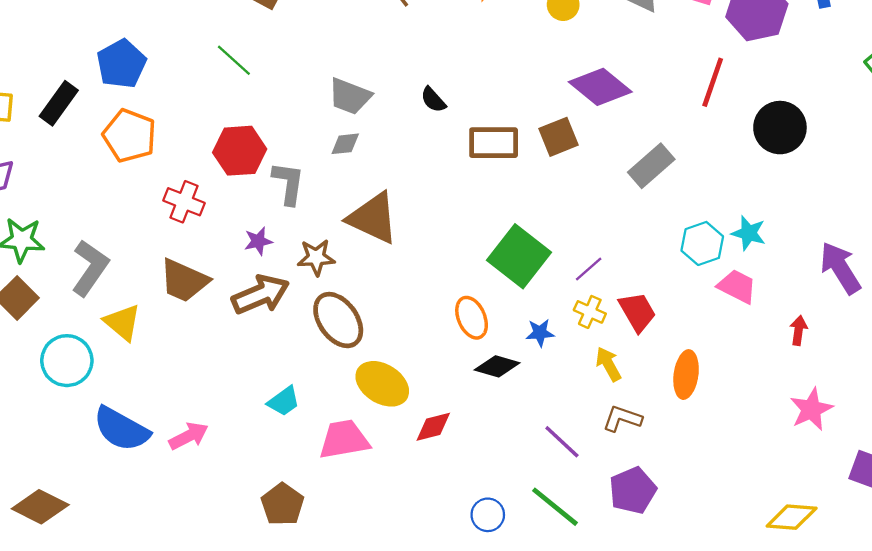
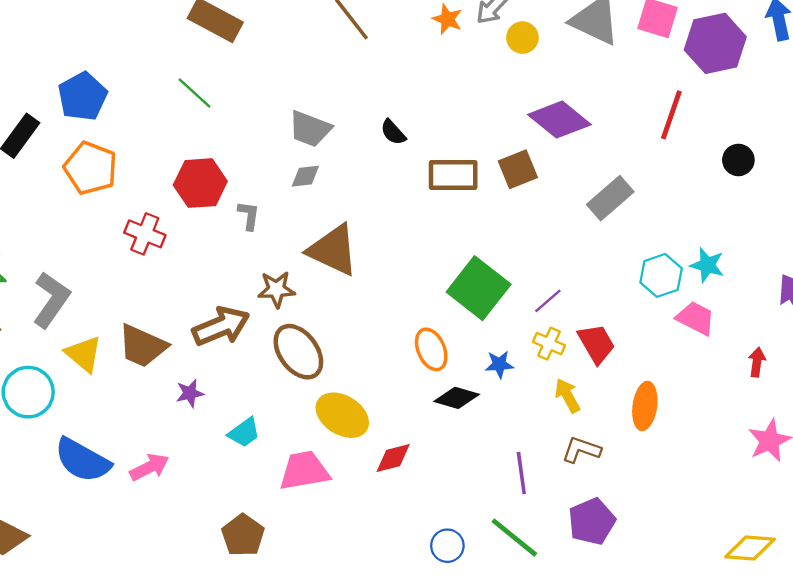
black circle: (780, 128) -> (738, 160), size x0.6
gray L-shape: (288, 183) -> (249, 215), size x0.7
purple star: (258, 241) -> (190, 393), moved
brown trapezoid: (184, 281) -> (143, 346), moved
purple line: (562, 442) -> (521, 473), turned 39

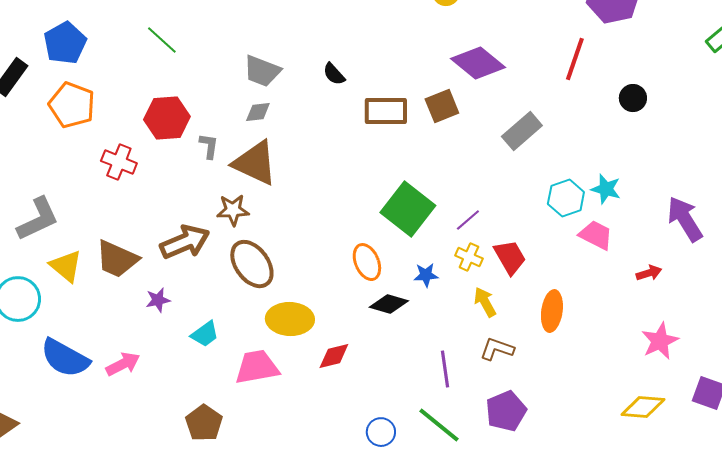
brown triangle: (333, 250) -> (255, 163), moved
gray L-shape: (51, 300) -> (38, 219), turned 30
red arrow: (757, 362) -> (649, 273), turned 65
yellow ellipse: (342, 415) -> (290, 319), turned -30
yellow diamond: (750, 548) -> (643, 407), moved

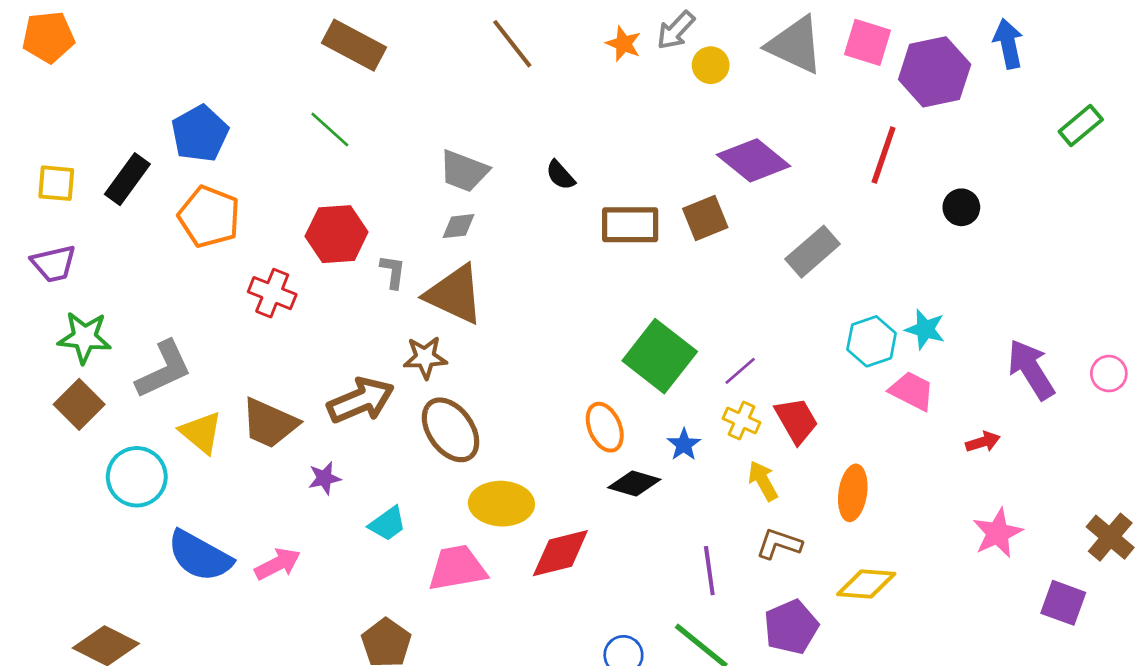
blue star: (426, 275) -> (684, 445), turned -30
red diamond: (334, 356) -> (560, 553), size x1.4
yellow diamond: (643, 407) -> (866, 584), moved

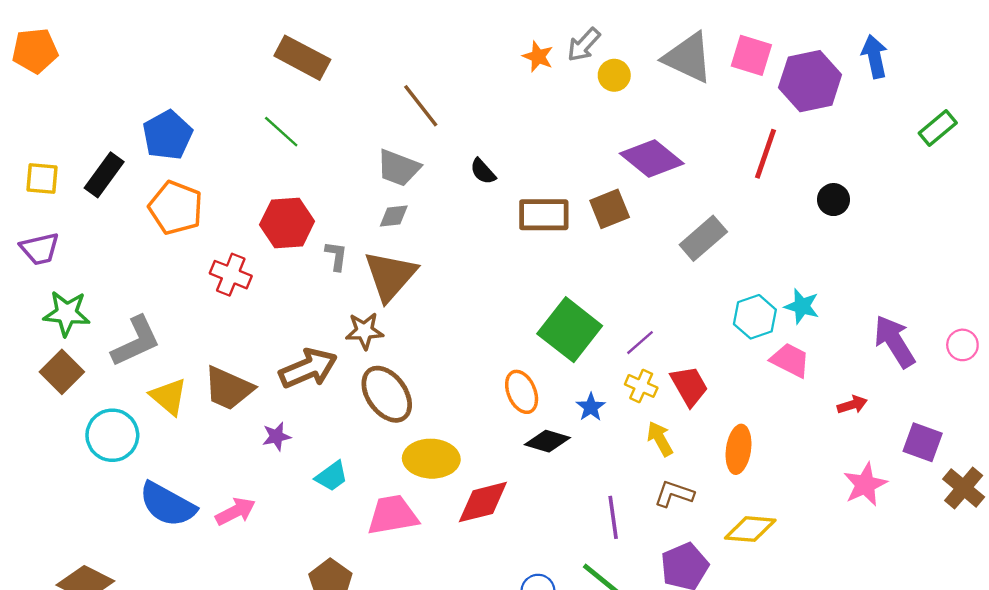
brown line: (512, 44) -> (421, 106), moved
brown triangle: (455, 294) -> (390, 276), turned 46
purple square: (1063, 603) -> (923, 442), moved

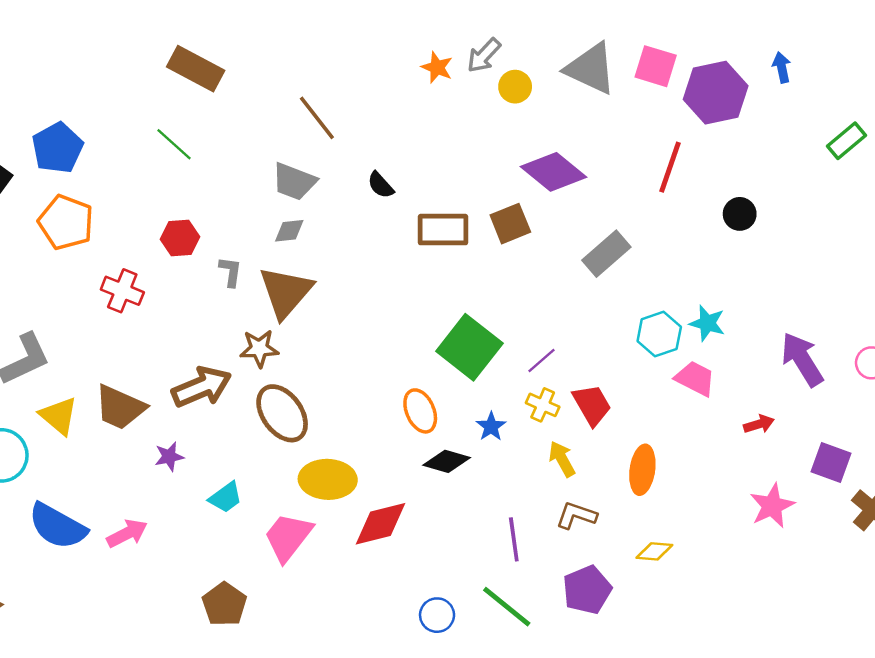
blue arrow: (875, 56) -> (782, 67), size x0.7
red hexagon: (287, 223) -> (180, 238), size x0.7
pink trapezoid: (393, 515) -> (288, 537), turned -42
yellow diamond: (750, 529) -> (654, 551), size x0.7

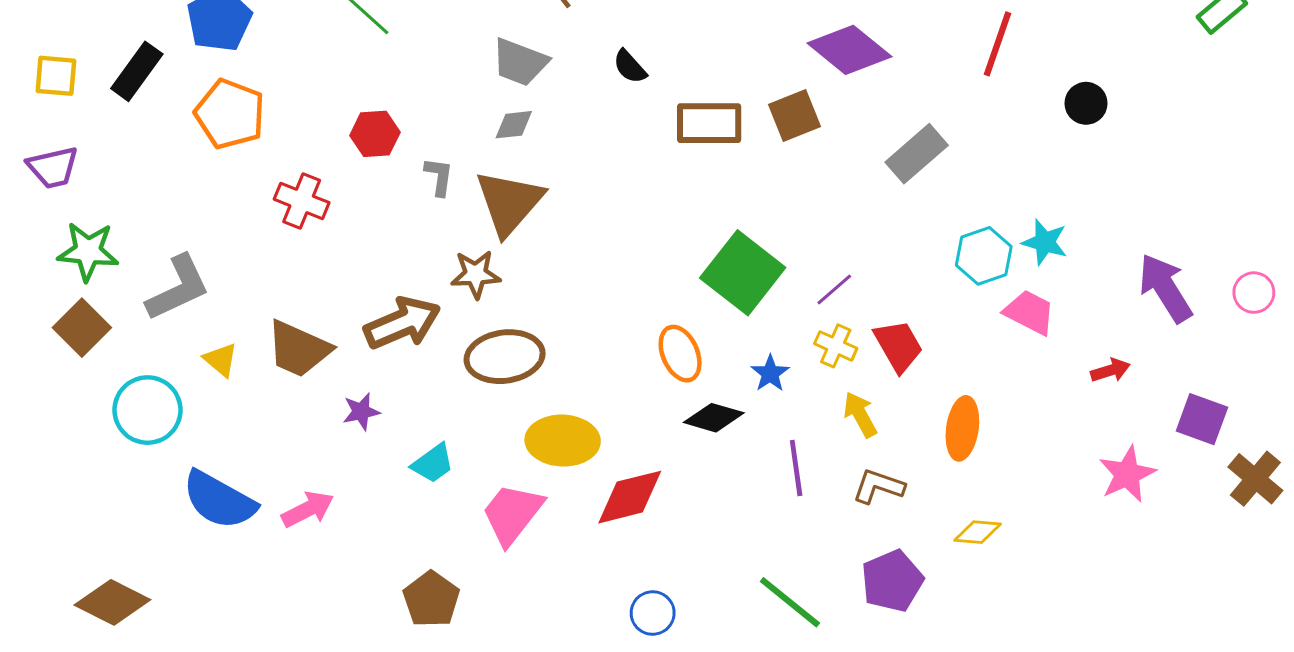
brown ellipse: (282, 413) -> (505, 357), turned -62
yellow triangle: (59, 416) -> (221, 360), size x0.7
purple line: (514, 539) -> (796, 468), moved
blue circle: (437, 615) -> (653, 613), moved

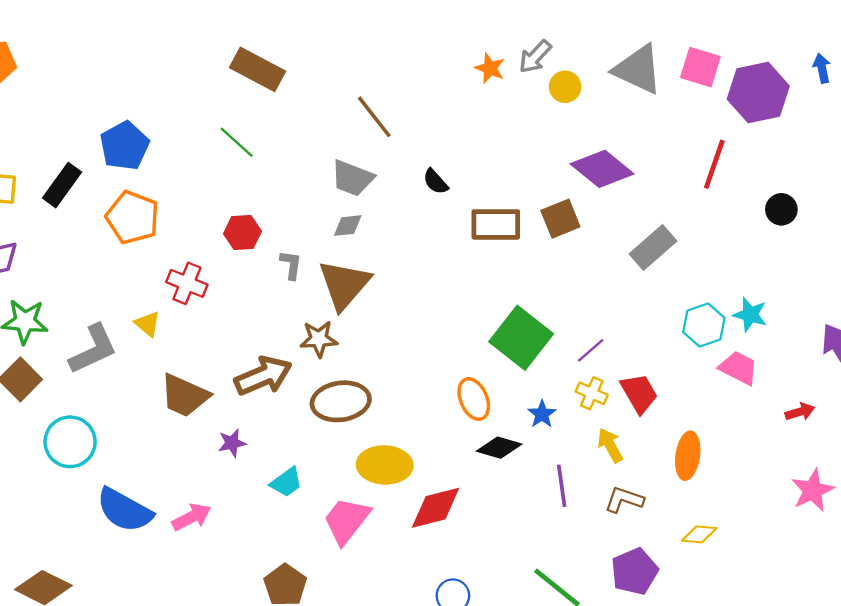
yellow triangle: (221, 360) -> (148, 324), moved

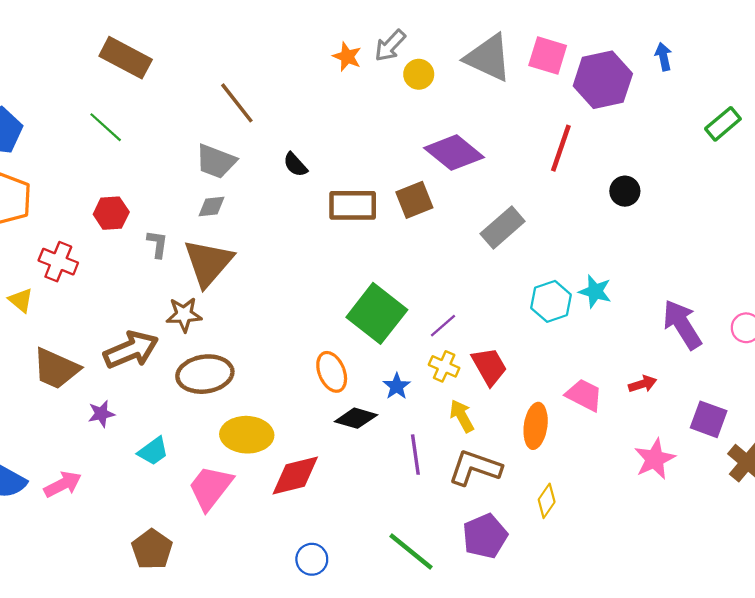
pink trapezoid: (739, 368) -> (584, 395), moved
brown L-shape: (624, 500) -> (475, 468), size x1.4
yellow diamond: (699, 534) -> (547, 501), turned -60

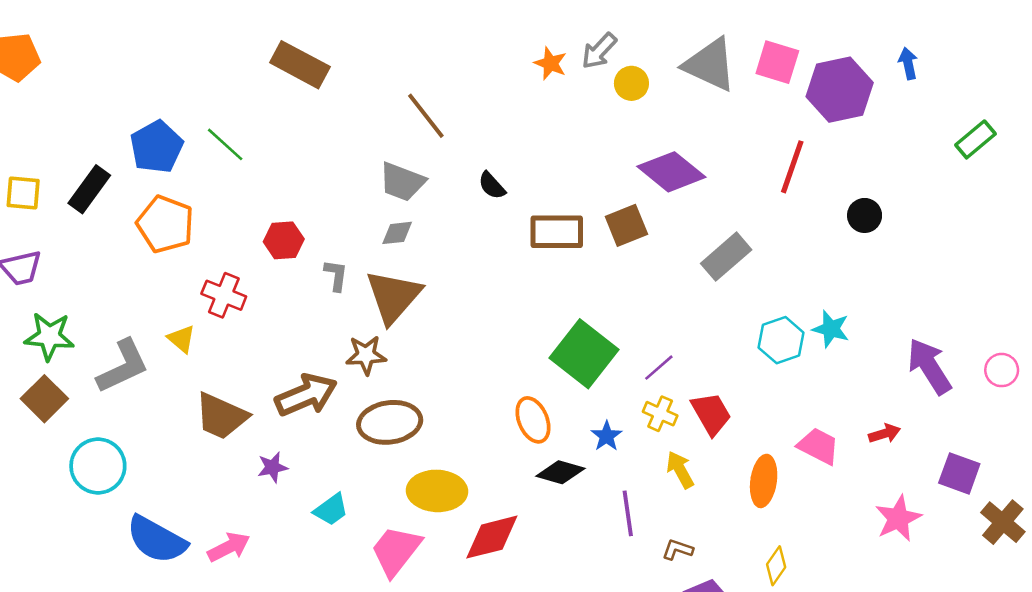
green line: (106, 127) -> (225, 144), moved
brown L-shape: (475, 468) -> (678, 550), moved, size x0.5

